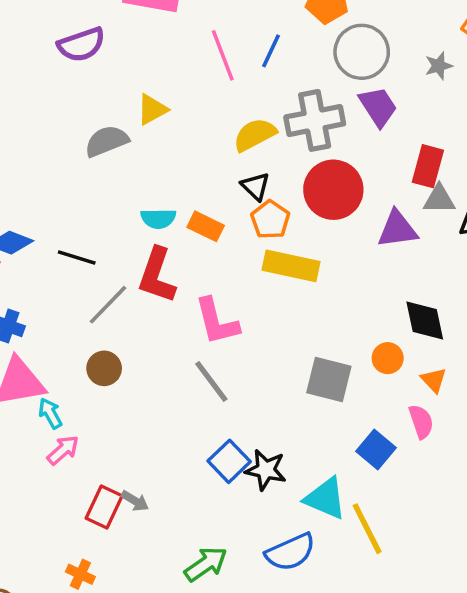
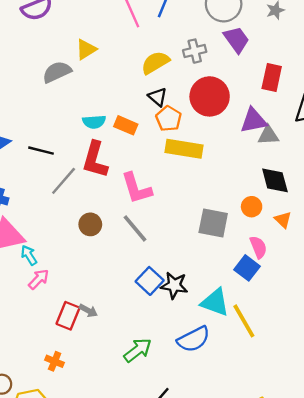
gray cross: (315, 120) -> (195, 51), size x0.6
gray triangle: (439, 199) -> (268, 135), moved
brown circle: (104, 368) -> (90, 224), moved
pink semicircle: (421, 422) -> (258, 247), moved

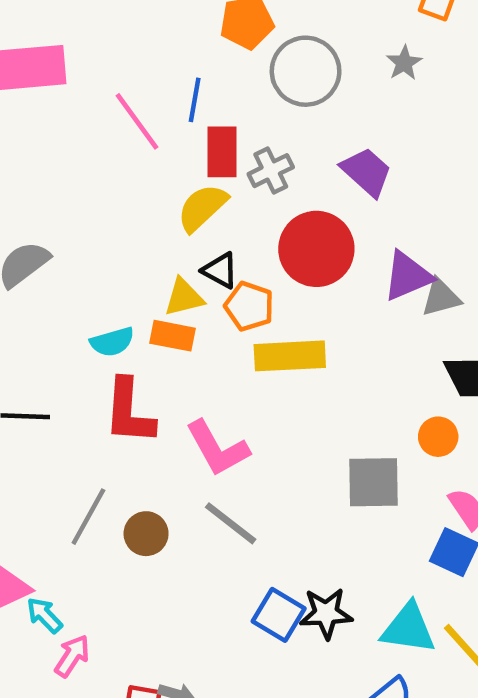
purple trapezoid: (236, 40) -> (366, 172), moved
yellow triangle: (86, 49) -> (184, 297), moved, turned 30
red rectangle: (272, 77) -> (222, 152), moved
gray line: (64, 181) -> (88, 517), moved

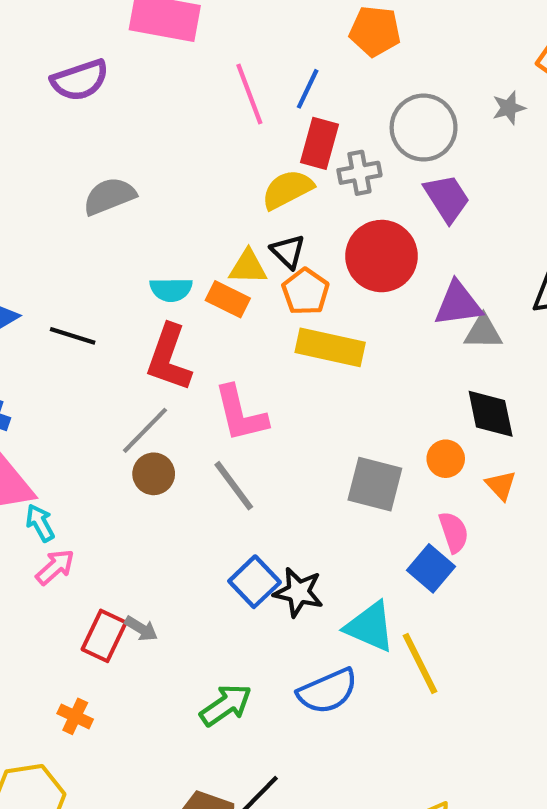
gray circle: (306, 71) -> (424, 128), moved
gray line: (88, 517) -> (145, 430), moved

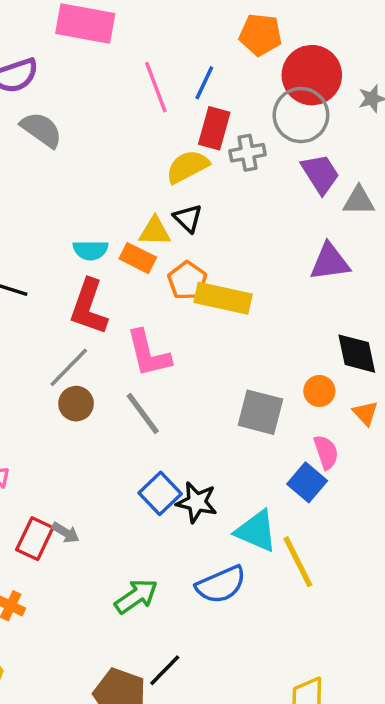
gray semicircle: (109, 196) -> (41, 130), moved, turned 57
red circle: (382, 256) -> (312, 75), moved
orange pentagon: (305, 292) -> (187, 281), moved
gray triangle: (483, 332) -> (359, 201), moved

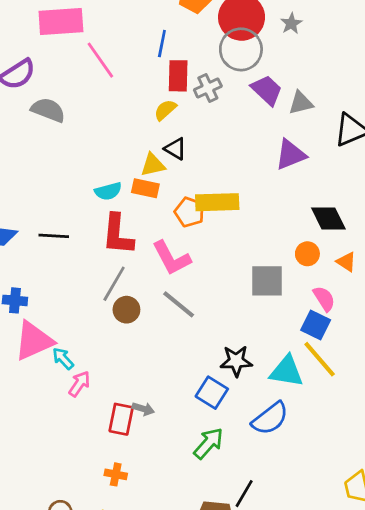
pink line: (156, 87) -> (100, 60), moved
yellow semicircle: (187, 167) -> (165, 110), size x0.7
orange pentagon: (187, 281) -> (189, 212), moved
blue square: (160, 493) -> (212, 393), moved
yellow line: (298, 562) -> (320, 359), moved

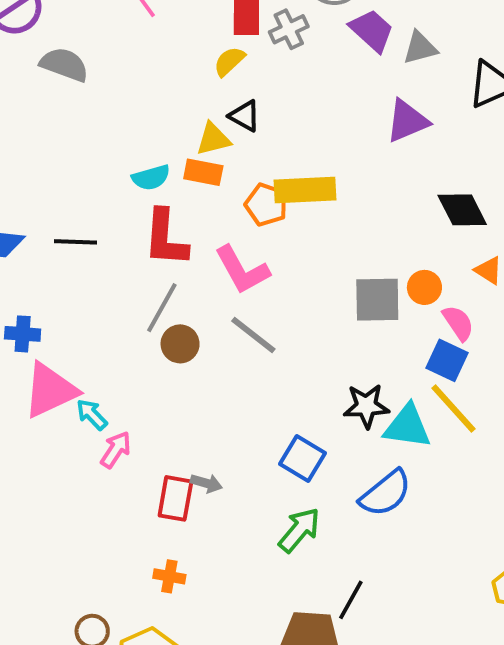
orange circle: (307, 254) -> (424, 287), moved
black star: (236, 361) -> (366, 406), moved

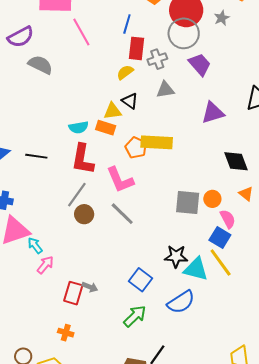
gray triangle: (420, 48) -> (165, 90), moved

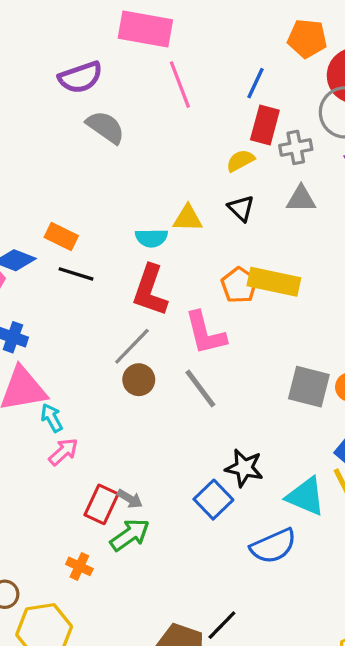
yellow triangle: (113, 111) -> (188, 218), moved
orange rectangle: (106, 128) -> (61, 237), moved
black star: (176, 256) -> (244, 468), moved
green arrow: (135, 316) -> (130, 535), moved

